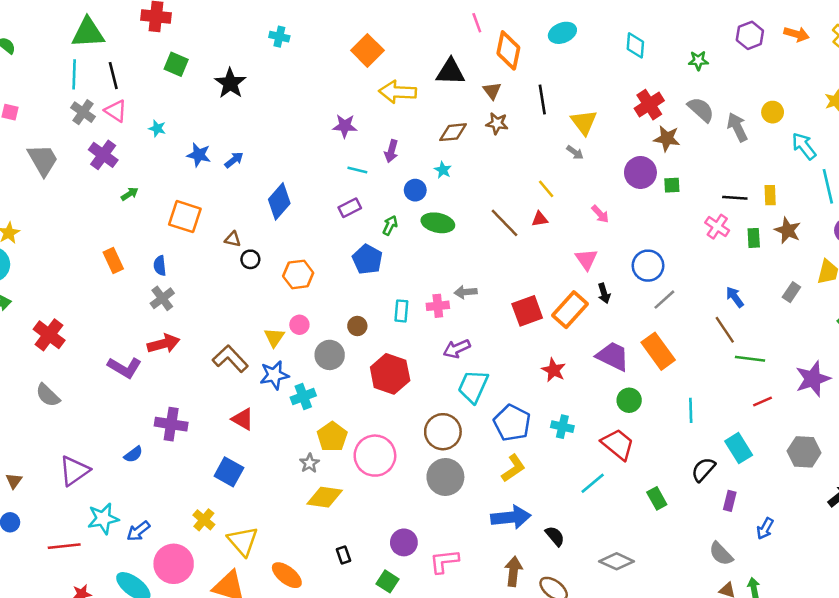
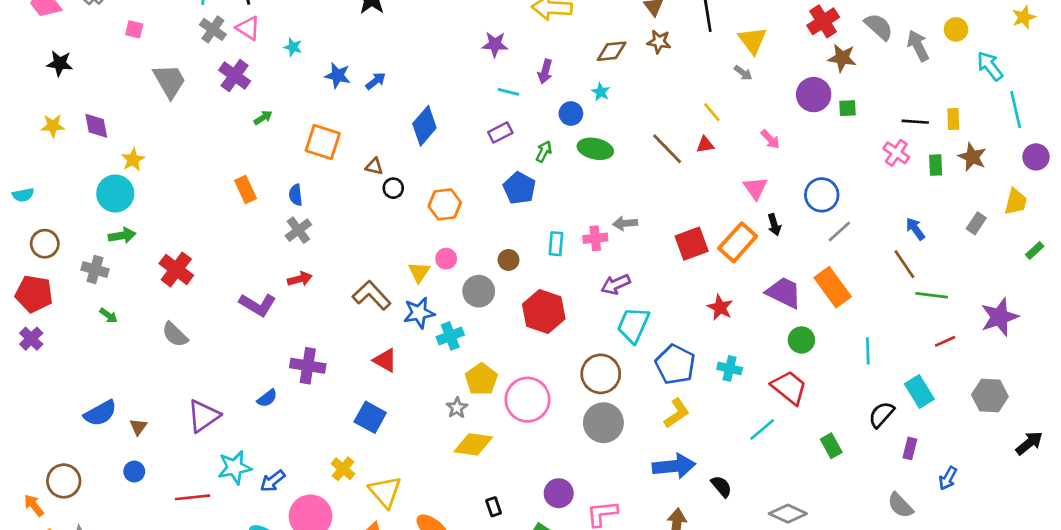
red arrow: (164, 344) -> (300, 279), size x0.7

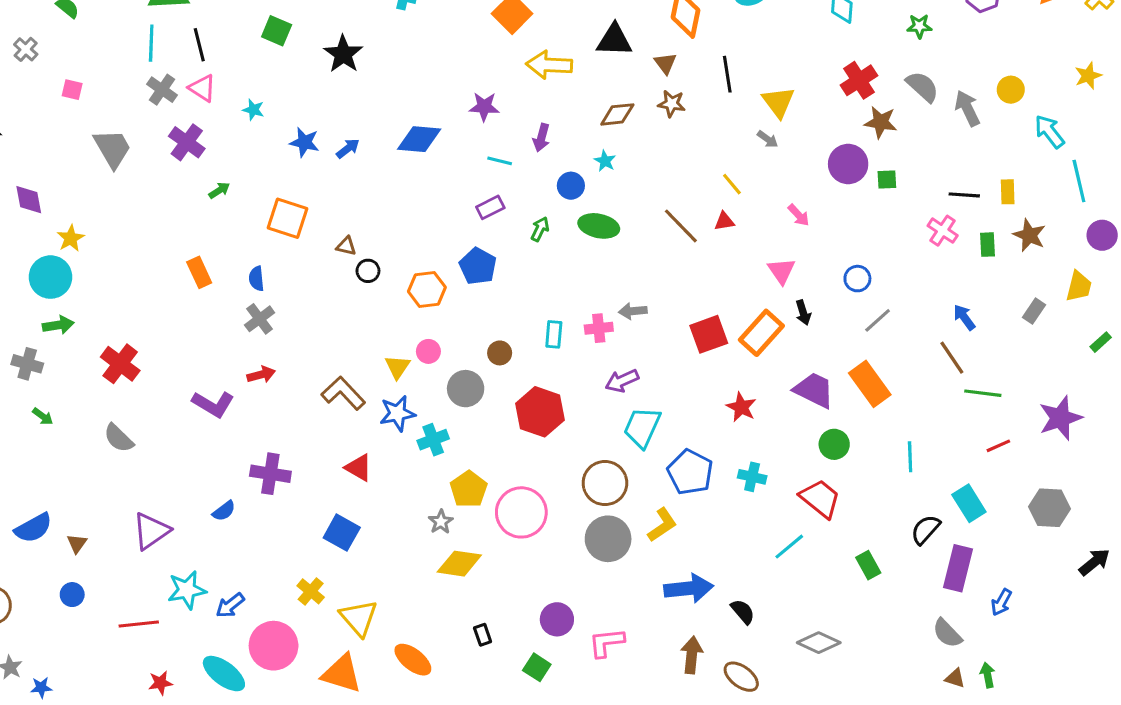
blue diamond: (424, 126) -> (419, 139), moved, turned 54
blue pentagon: (519, 188) -> (478, 266), moved
blue circle: (822, 195) -> (857, 279), size x0.7
yellow L-shape: (677, 413) -> (662, 525), moved
purple rectangle: (910, 448) -> (958, 568), size x1.8

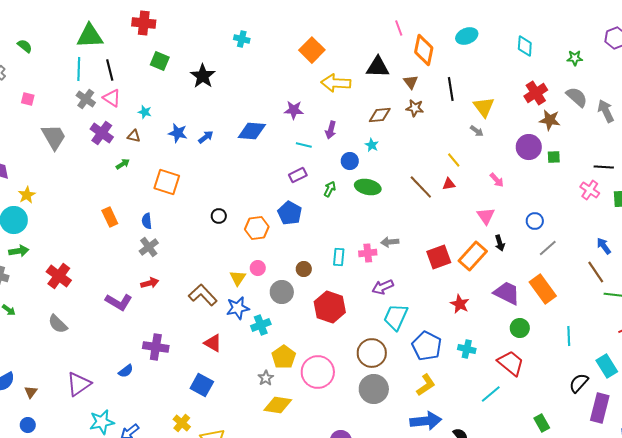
brown triangle: (346, 246) -> (134, 136), moved
yellow L-shape: (662, 525) -> (426, 385), moved
green rectangle: (868, 565) -> (542, 423), moved

